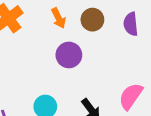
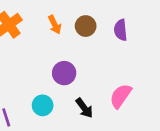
purple circle: (69, 55) -> (64, 73), moved

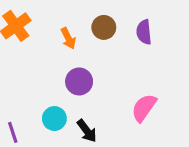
orange arrow: (55, 25) -> (68, 38), moved
black arrow: (84, 108) -> (87, 131), moved

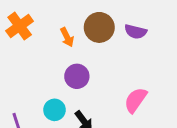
brown circle: (104, 27) -> (99, 27), size x1.4
purple semicircle: (144, 32) -> (136, 32), turned -70

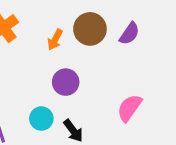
purple semicircle: (136, 32) -> (129, 33), turned -70
orange arrow: (67, 37) -> (55, 40), turned 54

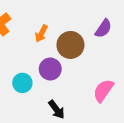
brown circle: (90, 29) -> (70, 45), moved
cyan circle: (41, 119) -> (22, 83), moved

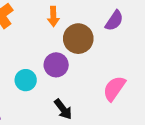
orange arrow: (41, 34) -> (53, 16), moved, turned -30

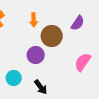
cyan circle: (26, 80) -> (14, 78), moved
pink semicircle: (114, 88) -> (83, 62), moved

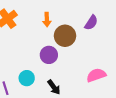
pink semicircle: (83, 62) -> (96, 75), moved, turned 36

